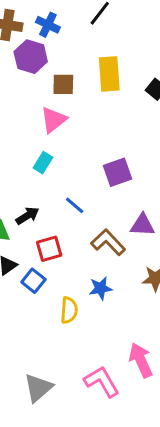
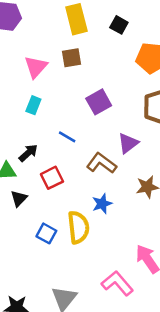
brown square: (63, 84) -> (71, 58), moved
purple triangle: (142, 225) -> (128, 143), turned -30
blue square: (33, 281) -> (46, 233), moved
yellow semicircle: (69, 310) -> (78, 227), size x1.4

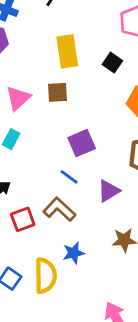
blue line: (67, 137) -> (69, 177), moved
brown L-shape: (101, 163) -> (59, 209), moved

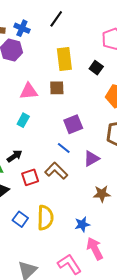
pink triangle: (18, 98) -> (29, 91), turned 36
blue star: (74, 253) -> (82, 224), moved

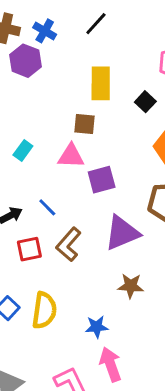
pink triangle: (29, 91) -> (71, 156), moved
cyan rectangle: (23, 120) -> (23, 151), moved
blue line: (64, 148) -> (47, 207), moved
purple triangle: (91, 159) -> (122, 233), size x1.5
brown L-shape: (56, 171) -> (69, 244), turned -100

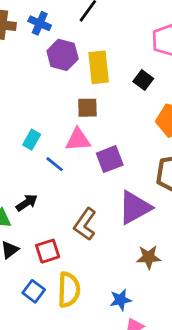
purple hexagon: (26, 61) -> (63, 55), moved
blue line: (47, 207) -> (55, 164), moved
red square: (29, 249) -> (48, 251), moved

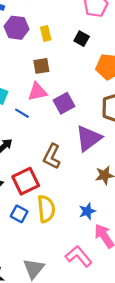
yellow rectangle: (99, 67) -> (46, 34), size x0.6
red square: (48, 251) -> (26, 181), size x1.4

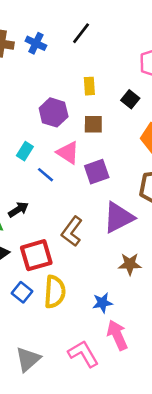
purple hexagon: (16, 28) -> (54, 112), moved
brown square: (41, 66) -> (93, 124), moved
pink triangle: (37, 92) -> (68, 153), turned 35

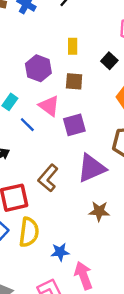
blue star: (102, 303) -> (60, 252), moved

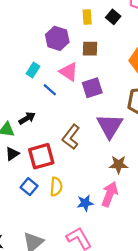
black square: (109, 61) -> (113, 17), moved
purple triangle: (92, 168) -> (110, 126), turned -32
yellow semicircle: (29, 232) -> (56, 187), size x0.7
pink arrow: (83, 276) -> (110, 194), moved, turned 45

